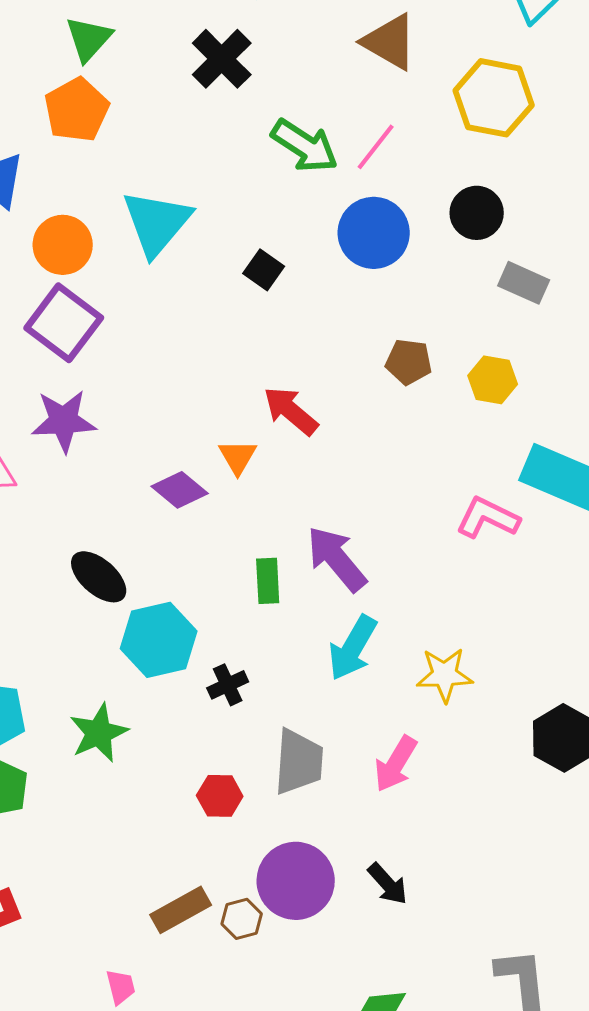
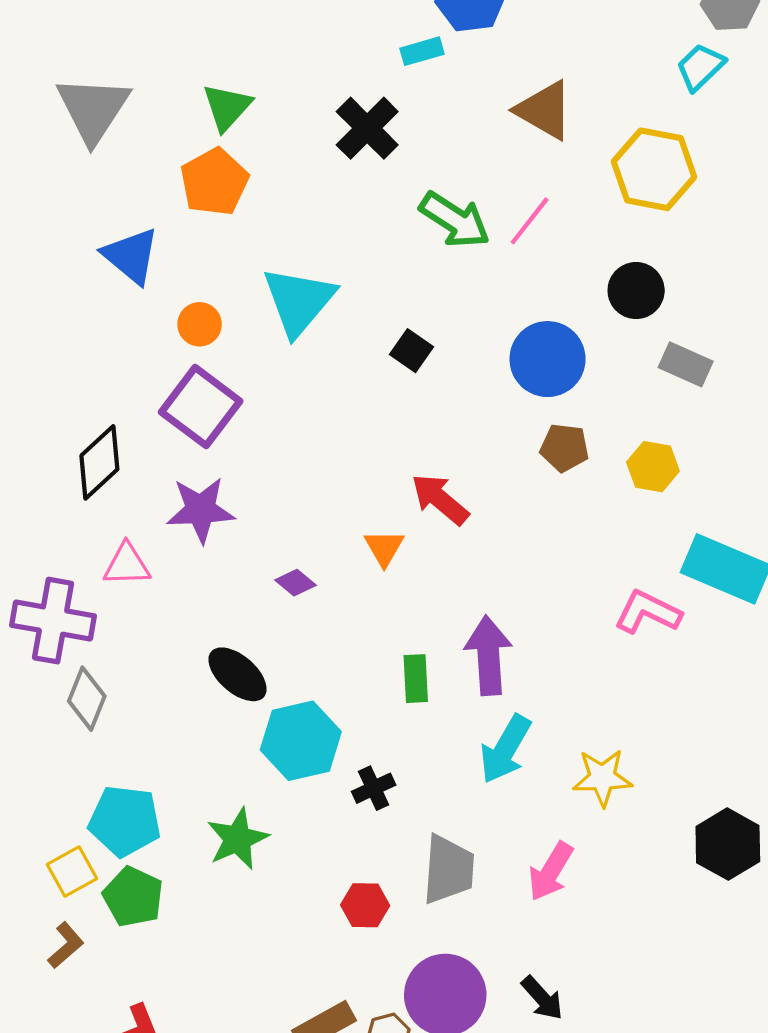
blue circle: (374, 233) -> (548, 359), moved
orange circle: (63, 245) -> (200, 324), size x0.7
purple diamond: (180, 490) -> (296, 583), moved, size x0.7
purple arrow: (337, 559) -> (488, 655), turned 36

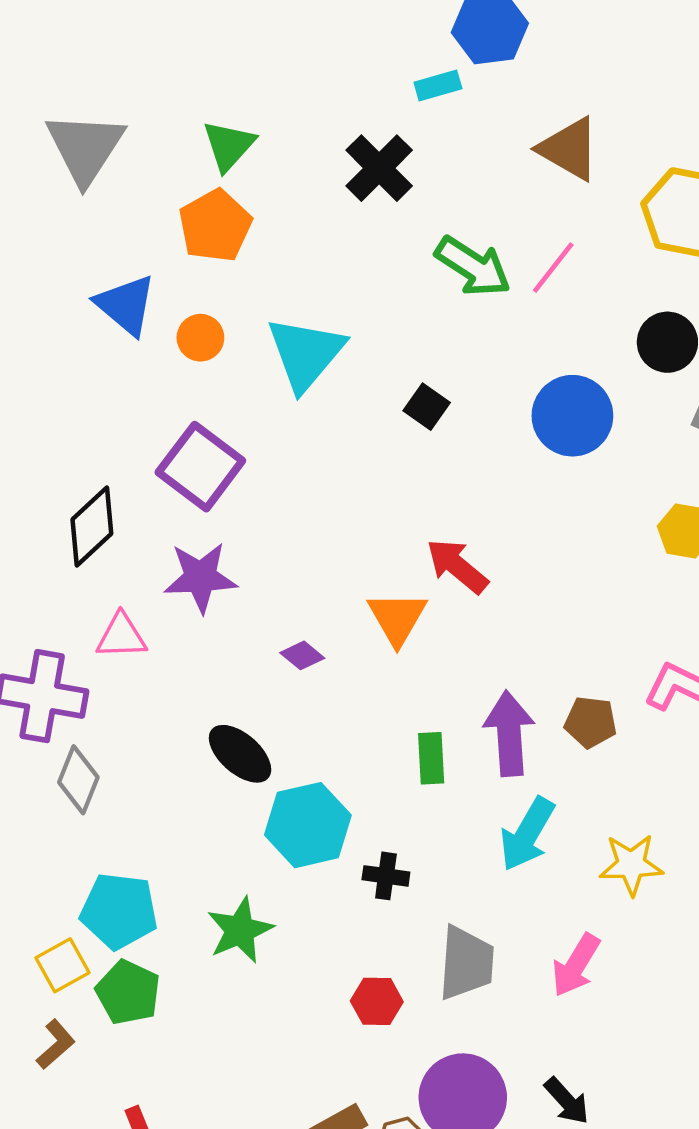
orange circle: (200, 324) -> (200, 338), moved
brown pentagon: (564, 448) -> (591, 722), moved
orange triangle: (384, 548) -> (397, 618), size x1.4
black cross: (374, 788) -> (386, 876), turned 33

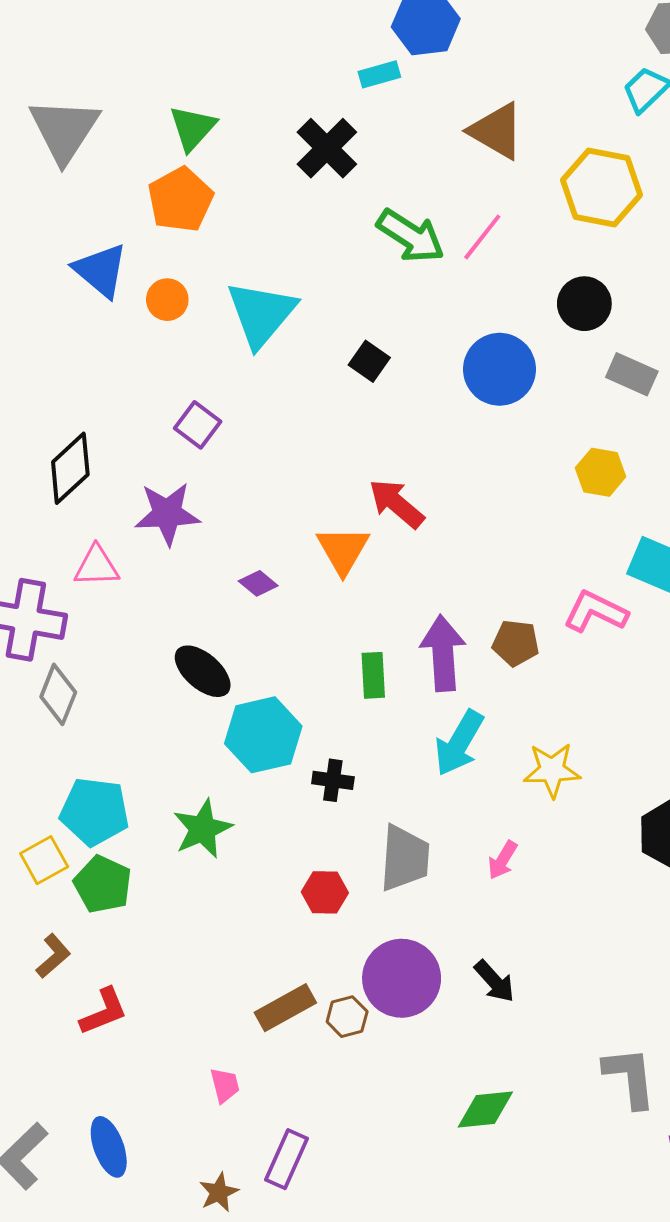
purple square: (200, 467) -> (198, 425), moved, size x0.6
pink arrow: (576, 965) -> (503, 860), size x0.7
brown L-shape: (56, 1044) -> (53, 956), moved

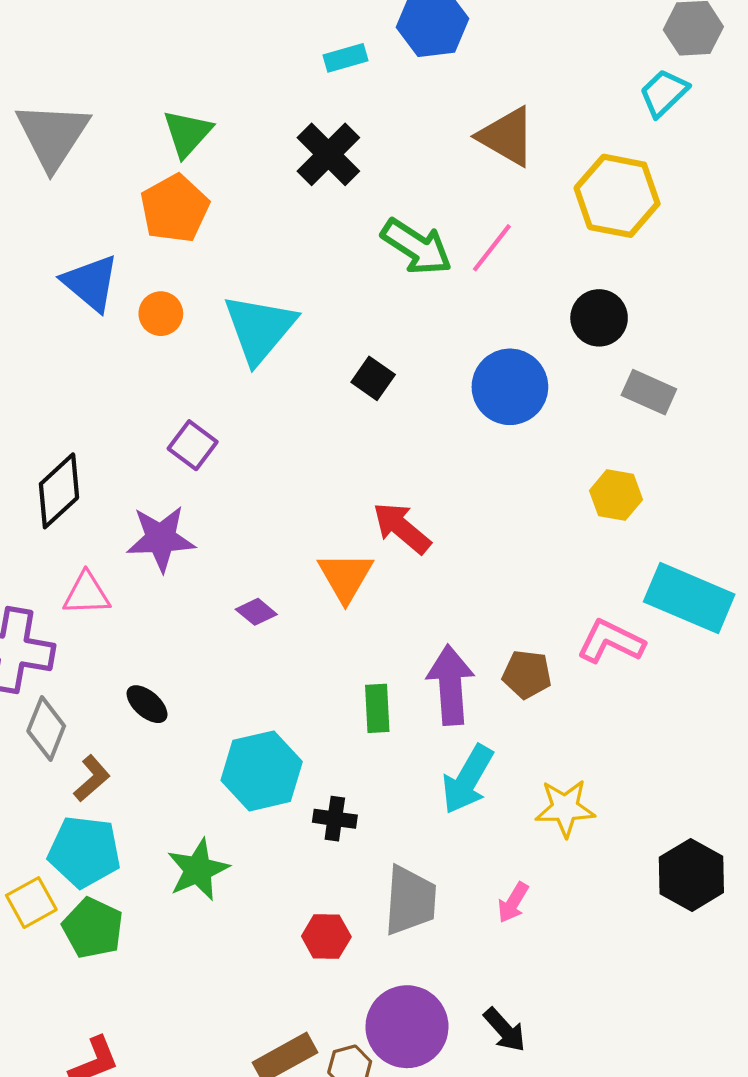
cyan rectangle: (379, 74) -> (345, 58), moved
black ellipse: (203, 671) -> (147, 704), moved, size x0.7
brown L-shape: (53, 956) -> (92, 778), moved

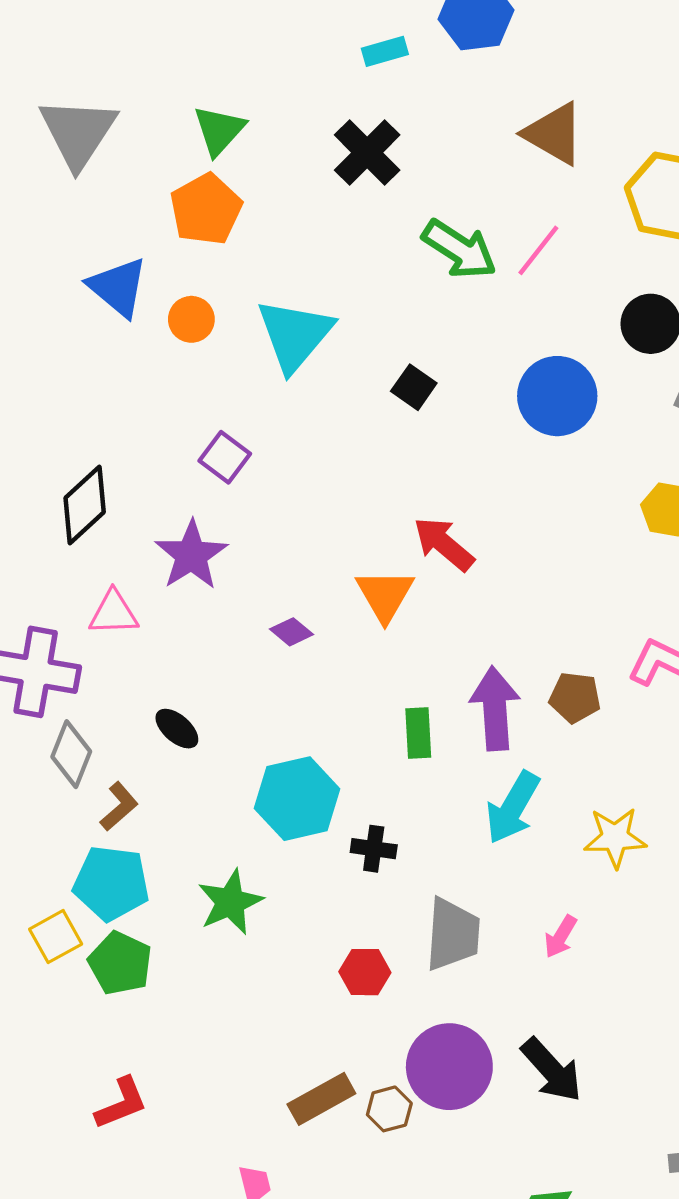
purple star: (161, 539) -> (191, 555), turned -30
black arrow: (505, 1030) -> (552, 1070), size x1.4

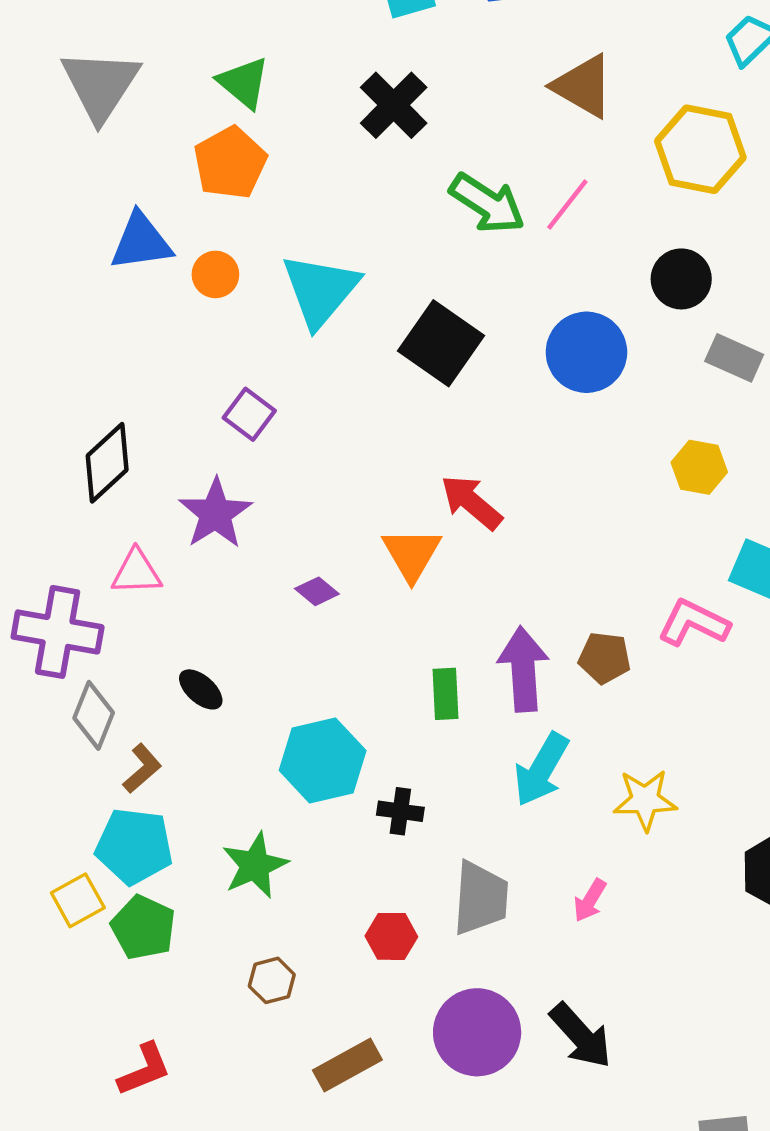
green triangle: (219, 130) -> (244, 83), turned -32
blue triangle: (118, 287) -> (141, 242), turned -48
black square: (414, 387) -> (441, 343), size x1.8
brown hexagon: (389, 1109) -> (272, 980), moved

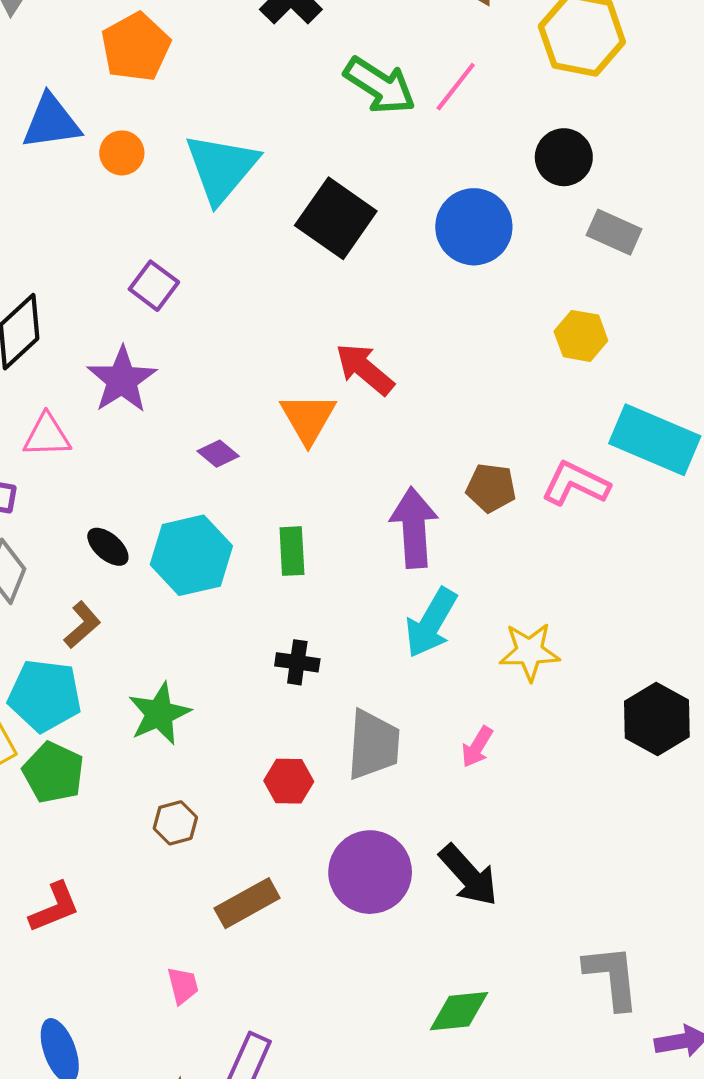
brown pentagon: (605, 658) -> (491, 488), moved
green rectangle: (445, 694) -> (292, 551), moved
cyan hexagon: (323, 760) -> (191, 555), moved
brown L-shape: (142, 768) -> (82, 625), moved

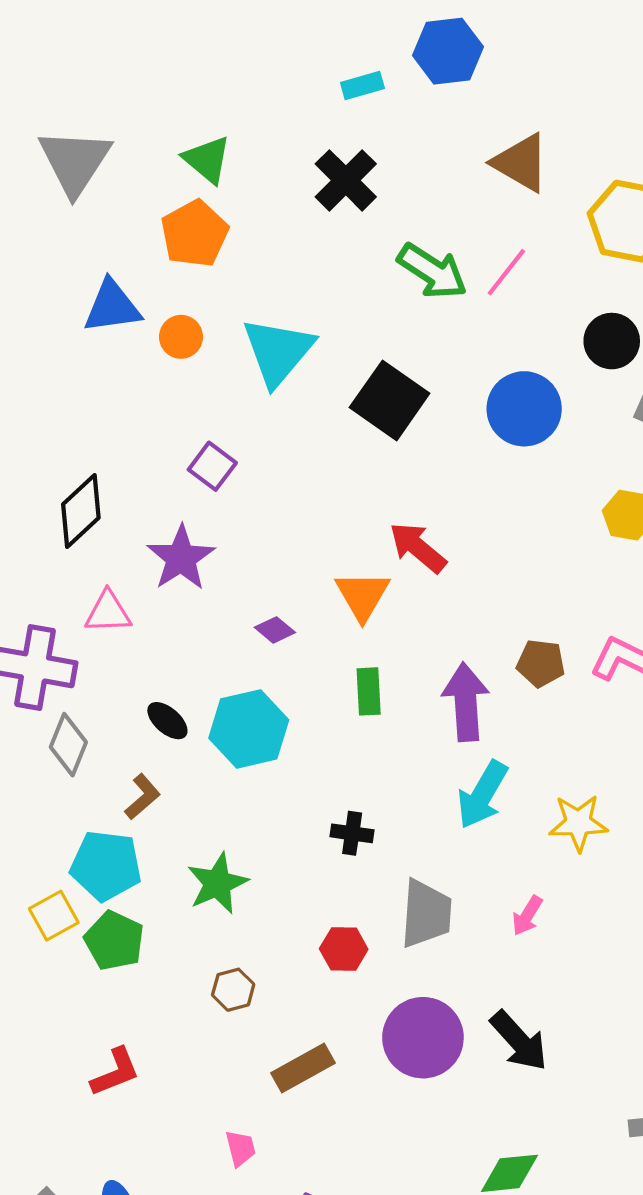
green rectangle: (292, 551) -> (369, 691), moved

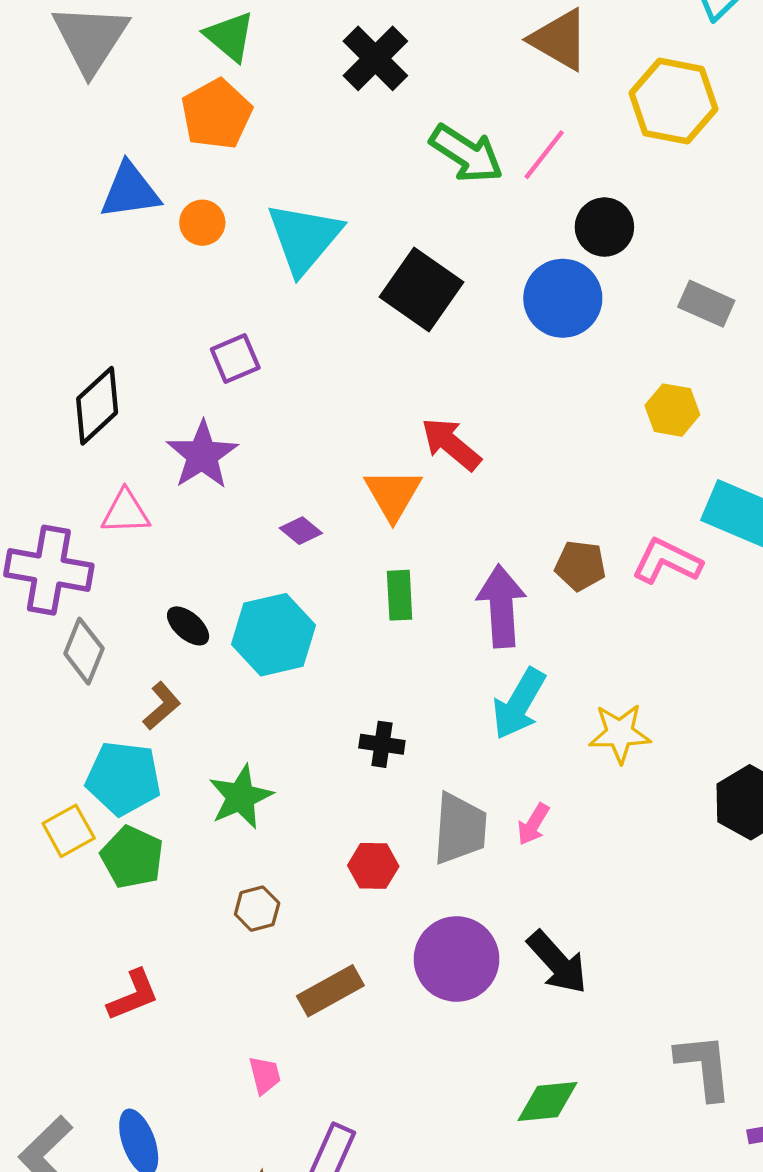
black circle: (612, 341) -> (604, 227), moved
purple square: (212, 466) -> (235, 359), turned 30
pink arrow: (527, 916) -> (533, 824), moved

